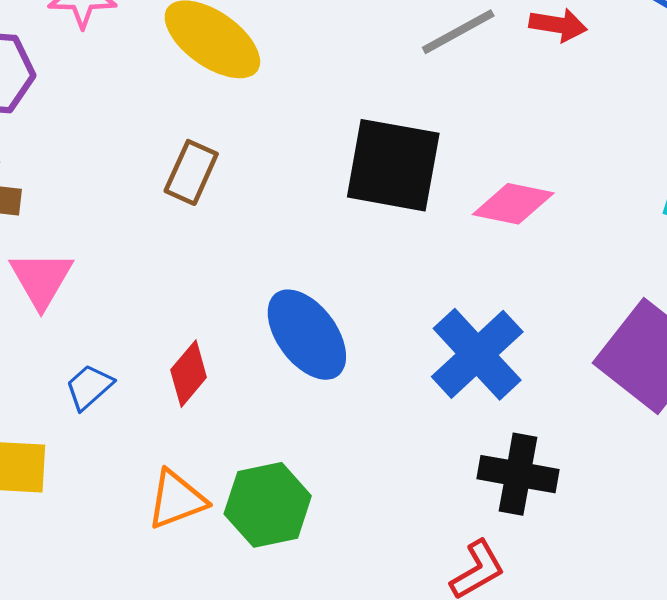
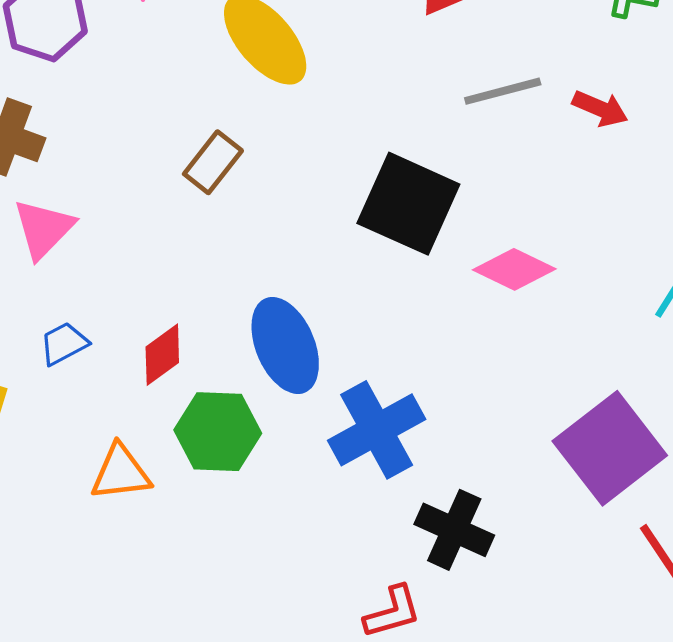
blue cross: (477, 354) -> (377, 430), moved
green hexagon: (268, 505) -> (218, 432), moved

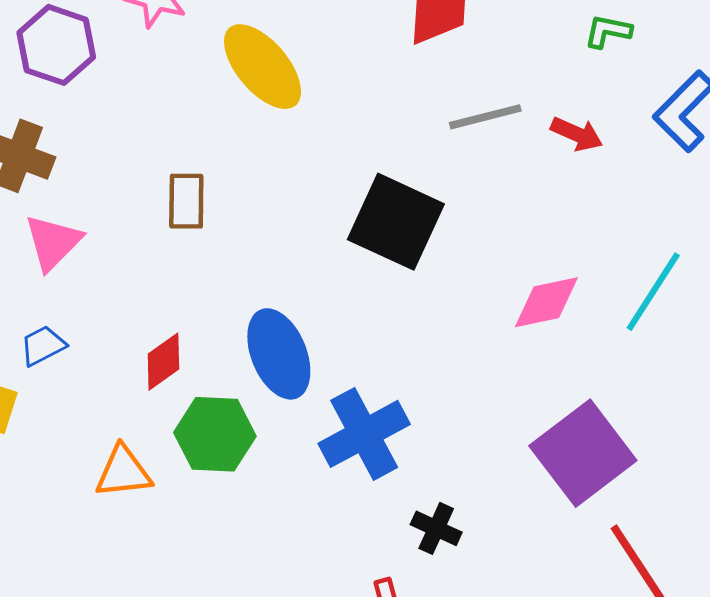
brown rectangle: (213, 162) -> (186, 201), moved, turned -38
pink diamond: (514, 269) -> (546, 302), moved, turned -38
blue trapezoid: (64, 344) -> (43, 346), moved
black cross: (454, 530) -> (436, 528), size x0.7

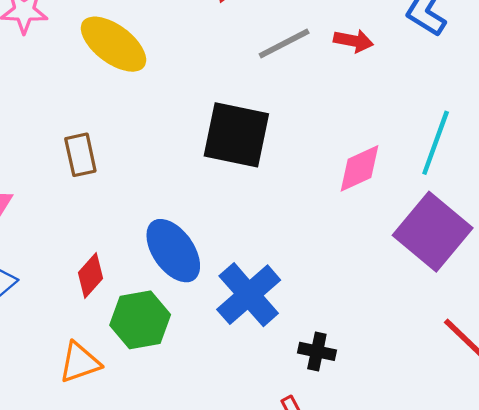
purple square: (583, 453) -> (433, 232), moved

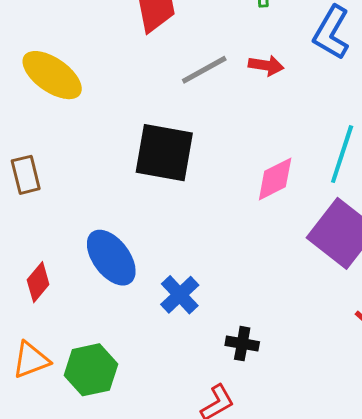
blue cross: (249, 295) -> (180, 295), size x0.7
green hexagon: (140, 320) -> (91, 370), moved

